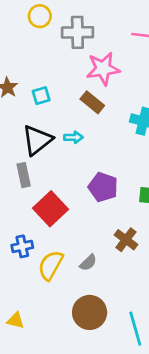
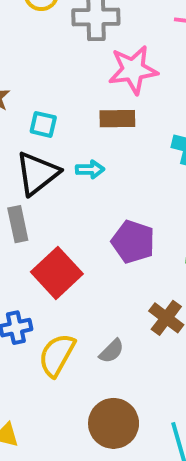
cyan square: (41, 96) -> (43, 124), moved, turned 30
brown rectangle: (92, 102) -> (117, 119), turned -40

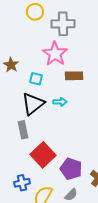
pink star: (133, 70) -> (55, 54), moved, turned -30
purple pentagon: (133, 242) -> (71, 169), moved

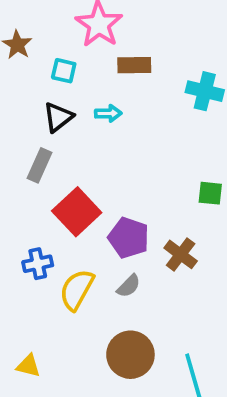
black triangle: (33, 104) -> (58, 117), size x0.7
gray rectangle: (23, 130) -> (40, 165), turned 36

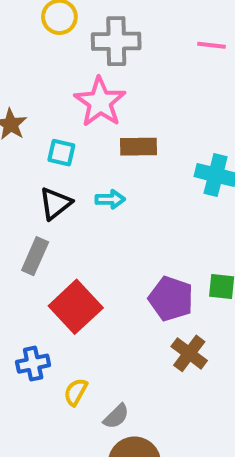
purple pentagon: (129, 238) -> (171, 299), moved
gray semicircle: (129, 286) -> (116, 416), moved
yellow semicircle: (77, 290) -> (76, 392), size x0.6

